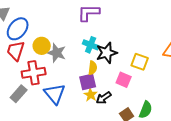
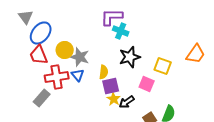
cyan cross: (91, 45) -> (121, 31), moved
red trapezoid: (16, 51) -> (39, 55), turned -40
yellow semicircle: (93, 68) -> (104, 72), moved
blue triangle: (55, 94) -> (78, 75), moved, size x0.6

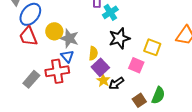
cyan cross: (121, 31) -> (110, 12), turned 35
red cross: (57, 77) -> (57, 71), moved
purple square: (111, 86) -> (100, 67), turned -30

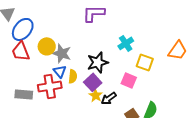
cyan cross: (110, 12) -> (126, 43), moved
black star: (119, 38) -> (98, 62), moved
yellow semicircle: (93, 53) -> (73, 76), moved
gray rectangle: (31, 79) -> (24, 94), turned 54

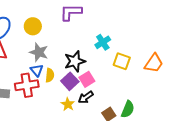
yellow circle: (47, 46) -> (33, 26), moved
orange trapezoid: (178, 50) -> (154, 63), moved
pink square: (129, 80) -> (87, 79), moved, turned 35
yellow star: (96, 95) -> (68, 104), moved

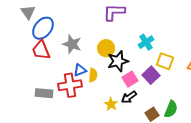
yellow circle: (33, 26) -> (106, 48), moved
gray star: (39, 52) -> (72, 44), moved
blue triangle: (37, 70) -> (80, 70), turned 48
purple square: (70, 81) -> (151, 75), moved

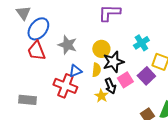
yellow semicircle: (93, 75) -> (96, 70), moved
red cross: (70, 85) -> (65, 86), turned 30
gray rectangle: (44, 93) -> (27, 100), moved
black arrow: (129, 97) -> (110, 86), moved, turned -77
yellow star: (111, 104) -> (101, 96), moved

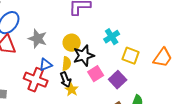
purple square: (146, 76) -> (118, 80), moved
black arrow: (110, 86) -> (66, 80), moved

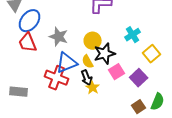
yellow square: (131, 56) -> (152, 54), turned 30
yellow semicircle: (67, 64) -> (88, 62), turned 144
blue triangle: (46, 65) -> (67, 63), size x1.6

